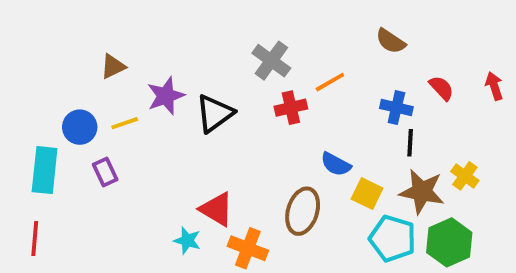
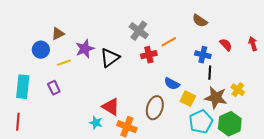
blue circle: (80, 127) -> (41, 50), moved
cyan pentagon: (393, 239) -> (201, 122), turned 30

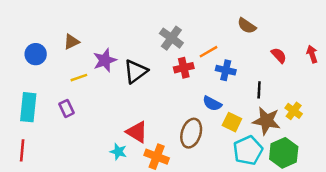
blue circle: (41, 50) -> (36, 54), moved
blue cross: (203, 55) -> (226, 70), moved

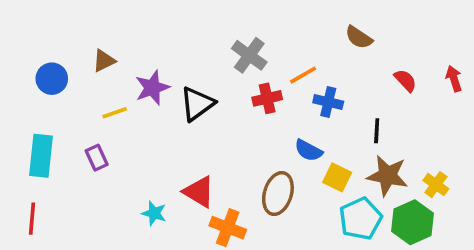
yellow cross: (294, 111) -> (436, 185), moved
cyan star: (118, 152) -> (154, 213), moved

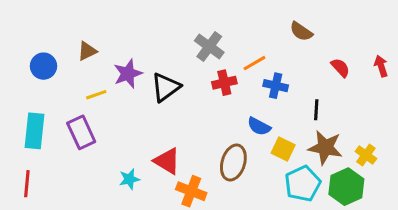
purple rectangle: (97, 158) -> (81, 132), size x1.5
cyan star: (154, 213) -> (129, 179), turned -30

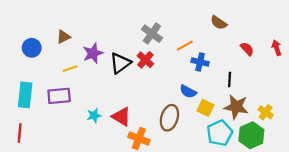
red cross: (224, 83) -> (145, 60), moved, turned -35
purple rectangle: (81, 132) -> (59, 96), turned -70
cyan star: (129, 179) -> (94, 116), moved

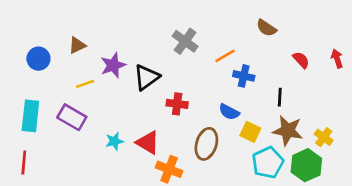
red cross: (145, 60) -> (177, 104), moved, turned -35
purple rectangle: (59, 96) -> (72, 117), turned 35

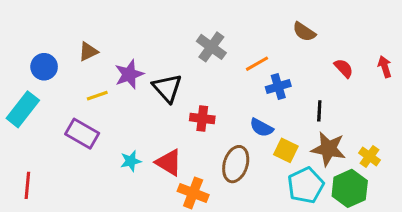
blue cross: (244, 76) -> (278, 87), turned -30
black triangle: (146, 77) -> (167, 88), turned -36
cyan rectangle: (30, 116) -> (23, 109), moved, turned 32

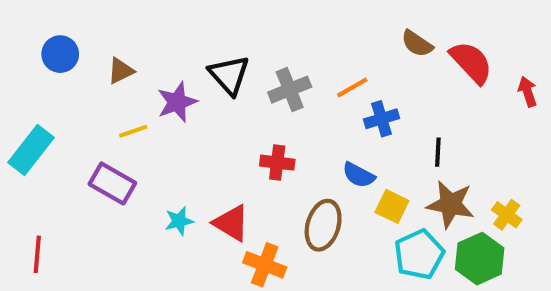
gray cross: (211, 47) -> (290, 90), moved, turned 32
blue circle: (44, 67) -> (60, 54), moved
red semicircle: (344, 68) -> (471, 62), moved, size x1.6
black triangle: (167, 88) -> (229, 75), moved

